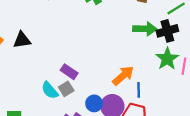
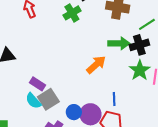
purple rectangle: (69, 72) -> (38, 84), moved
orange arrow: (123, 76) -> (96, 65), moved
gray square: (66, 89) -> (48, 99), size x1.5

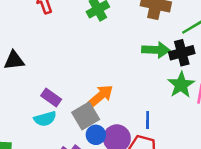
orange arrow: (96, 65) -> (101, 96), moved
gray square: (48, 99) -> (86, 116), moved
cyan semicircle: (33, 101) -> (45, 119), turned -66

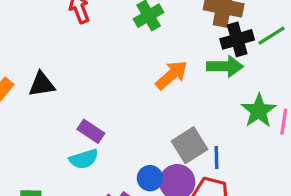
black cross: (182, 53) -> (237, 39), moved
orange arrow: (101, 96) -> (171, 75), moved
gray square: (86, 116) -> (189, 145), moved

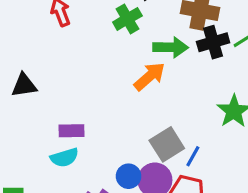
green arrow: (225, 66) -> (171, 47), moved
purple rectangle: (91, 131) -> (71, 131), turned -35
blue line: (216, 157) -> (193, 156), turned 30

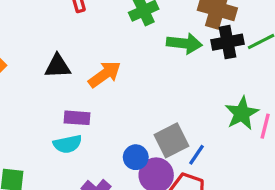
orange arrow: (149, 76) -> (105, 74), moved
black triangle: (24, 85) -> (58, 66), moved
blue circle: (129, 176) -> (136, 157), moved

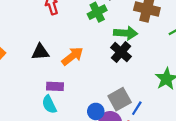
black cross: (227, 42) -> (121, 52), moved, turned -36
cyan semicircle: (68, 144) -> (49, 104), turned 78

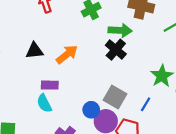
gray square: (120, 99) -> (115, 97), turned -30
blue line: (137, 108) -> (146, 104), moved

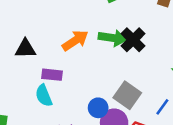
green arrow: (120, 30) -> (112, 38), moved
black triangle: (35, 51) -> (25, 49), moved

